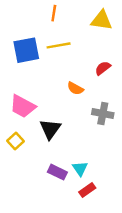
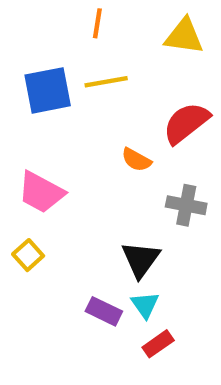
red semicircle: (103, 68) -> (186, 123), size x1.6
black triangle: (50, 129) -> (141, 259), moved

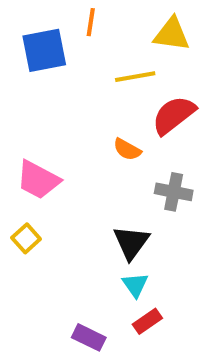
yellow line: (106, 82) -> (135, 77), moved
blue square: (48, 90) -> (44, 50), moved
purple rectangle: (104, 311) -> (89, 337), moved

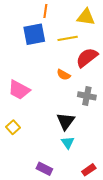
blue square: (44, 50) -> (34, 34), moved
yellow square: (26, 238) -> (13, 127), moved
red rectangle: (147, 321) -> (89, 170), moved

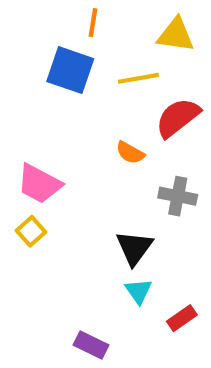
blue square: (34, 34) -> (70, 70), turned 30
yellow square: (13, 127) -> (31, 231), moved
red rectangle: (89, 170) -> (182, 318), moved

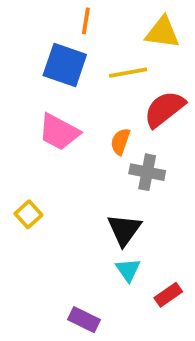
orange semicircle: (130, 153) -> (120, 142), turned 80
pink trapezoid: (39, 184) -> (59, 132), moved
gray cross: (178, 196) -> (147, 172), moved

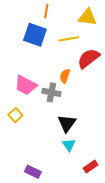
pink trapezoid: (59, 132) -> (26, 85), moved
gray cross: (147, 172) -> (51, 92), moved
red rectangle: (168, 295) -> (91, 167), moved
purple rectangle: (84, 320) -> (33, 172), moved

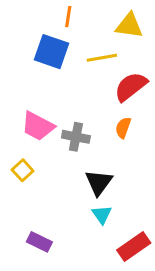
orange semicircle: (65, 76) -> (123, 128), moved
red rectangle: (91, 167) -> (134, 246), size x1.5
purple rectangle: (33, 172) -> (39, 242), moved

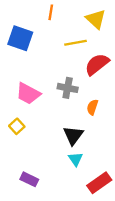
yellow triangle: (129, 26) -> (96, 19), turned 35
blue square: (52, 52) -> (20, 38), moved
orange semicircle: (123, 128) -> (92, 107), moved
gray cross: (76, 137) -> (68, 88), moved

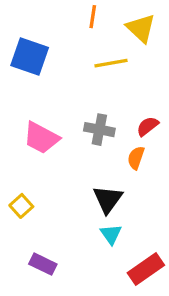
orange line: (51, 12) -> (93, 17), moved
red semicircle: (97, 64) -> (148, 126), moved, size x0.6
yellow square: (17, 126) -> (21, 206), moved

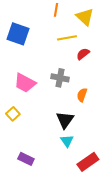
red semicircle: (148, 126) -> (83, 54), moved
yellow square: (21, 206) -> (13, 114), moved

